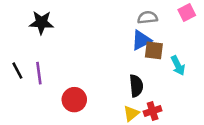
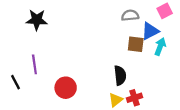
blue triangle: (141, 40) -> (150, 31), moved
cyan arrow: (178, 66) -> (160, 47), moved, turned -132
black line: (17, 71) -> (16, 82), moved

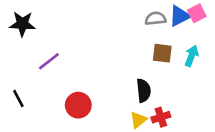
black star: (37, 20) -> (22, 24), moved
blue triangle: (150, 31) -> (180, 16), moved
purple line: (34, 64) -> (49, 61), moved, turned 60

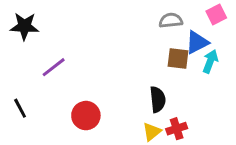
blue triangle: (180, 16) -> (197, 42), moved

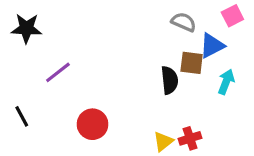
gray semicircle: (171, 20) -> (184, 22), turned 30
cyan arrow: (210, 61) -> (226, 82), moved
black semicircle: (158, 99) -> (170, 80), moved

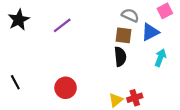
black star: (26, 28) -> (19, 20), turned -30
brown square: (192, 63) -> (124, 35), moved
purple line: (58, 72) -> (62, 25), moved

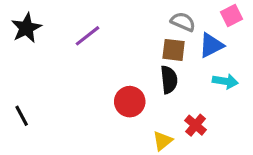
cyan arrow: (160, 58) -> (225, 81), turned 78
red circle: (66, 88) -> (130, 102), moved
red cross: (135, 98) -> (196, 125), moved, turned -32

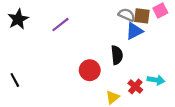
blue triangle: (211, 45) -> (134, 31), moved
brown square: (174, 50) -> (142, 16), moved
cyan arrow: (225, 81) -> (156, 80), moved

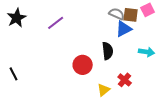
cyan arrow: (156, 80) -> (147, 52), moved

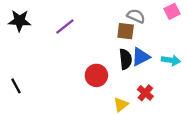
brown square: (131, 15) -> (126, 31), moved
black star: (17, 18) -> (20, 21), turned 30
blue triangle: (124, 29) -> (141, 57), moved

